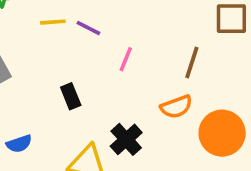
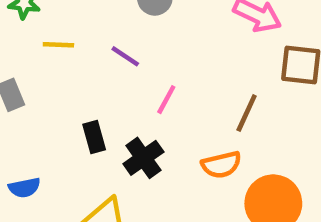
yellow line: (53, 22) -> (58, 45), moved
black cross: (126, 139) -> (143, 158), moved

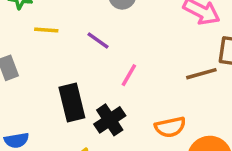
brown line: (247, 113) -> (201, 74), moved, turned 48
black rectangle: (94, 137) -> (72, 103), size x1.5

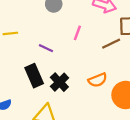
purple line: (98, 41) -> (46, 48), moved
pink line: (129, 75) -> (77, 33), moved

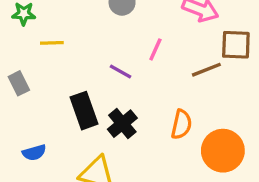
purple line: (46, 48) -> (121, 71), moved
orange semicircle: (98, 80) -> (181, 124), turned -60

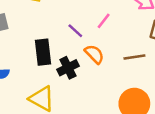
brown line: (206, 70) -> (134, 57), moved
orange semicircle: (181, 124) -> (94, 54), moved, turned -70

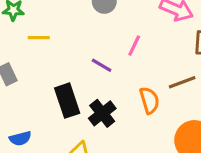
orange semicircle: (94, 54) -> (149, 100), moved, turned 40

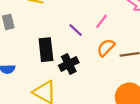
orange semicircle: (149, 100) -> (106, 48), moved, turned -132

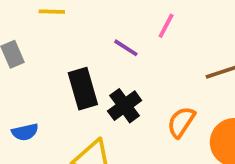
orange semicircle: (106, 48) -> (181, 122), moved

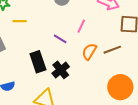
orange semicircle: (181, 122) -> (89, 52), moved

